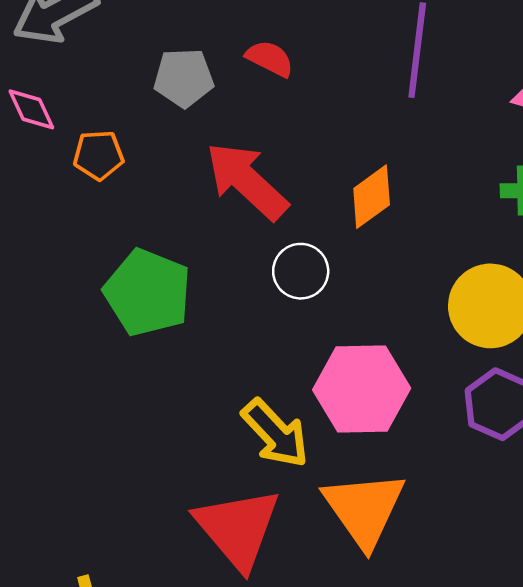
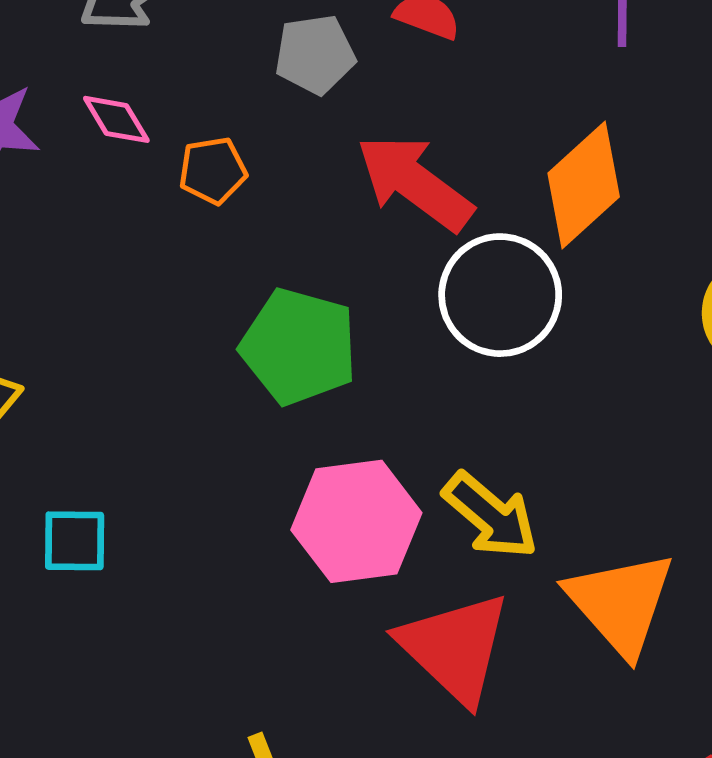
orange diamond: (372, 197) -> (584, 185), size x1.4
white circle: (301, 271) -> (500, 295), size x1.6
pink hexagon: (362, 389) -> (356, 521), moved

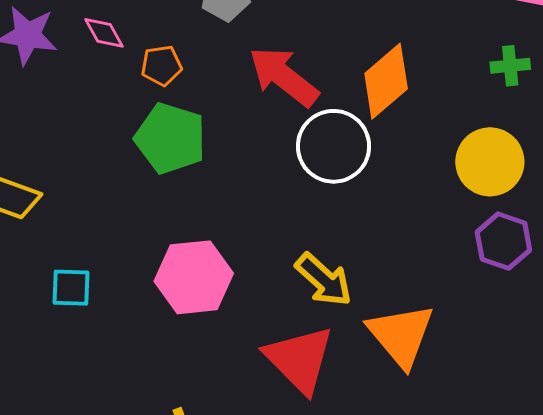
green pentagon: (299, 347) -> (170, 138), moved
pink hexagon: (356, 521) -> (194, 277), moved

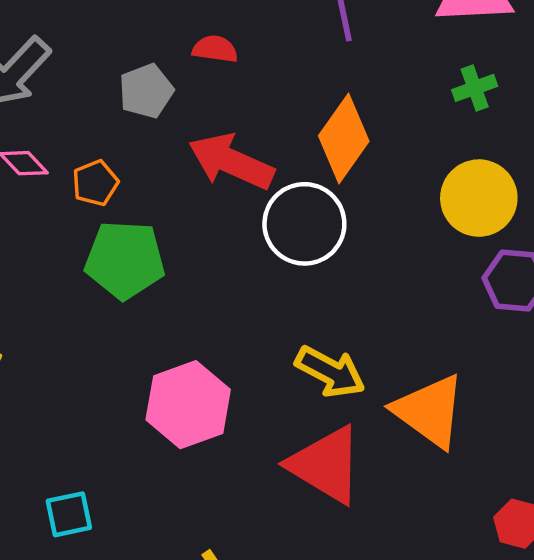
cyan square: (71, 288) -> (69, 514), moved

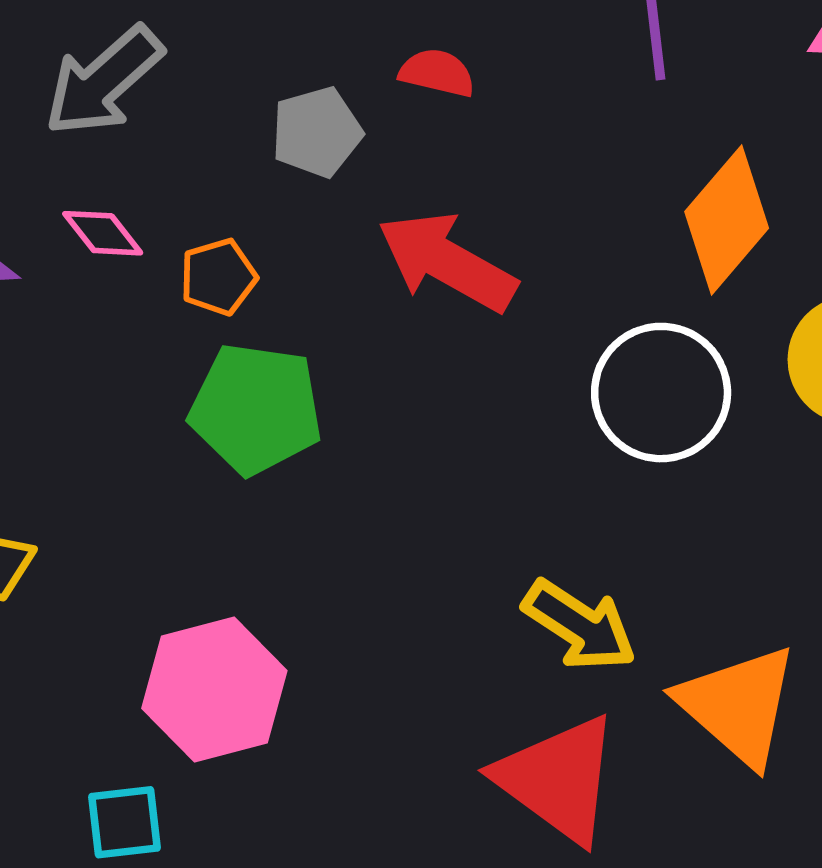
orange diamond: (344, 138) -> (727, 220), moved
white circle: (304, 224) -> (661, 393), moved
pink hexagon: (188, 405) -> (214, 690), moved

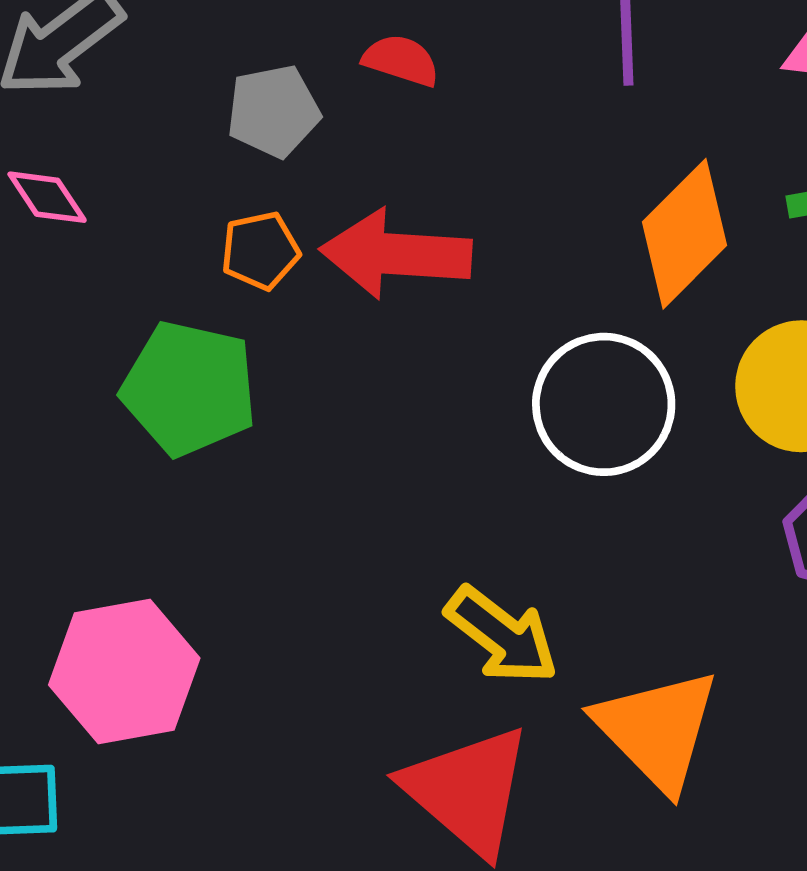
red arrow: (447, 262) -> (396, 254), turned -30
orange pentagon: (218, 277) -> (260, 251), moved

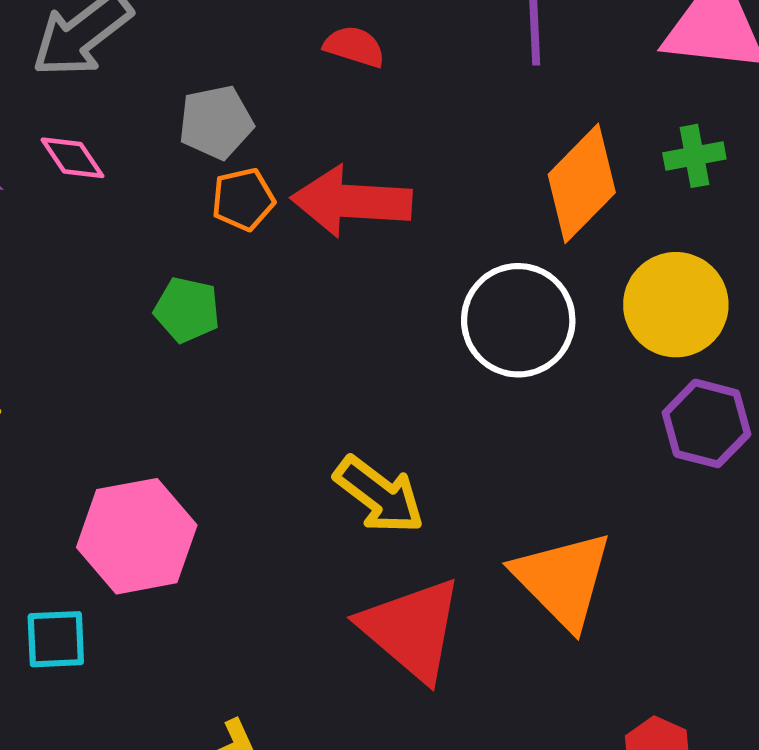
gray pentagon: (273, 111) -> (216, 122), moved
green pentagon: (189, 388) -> (187, 310), size x0.6
yellow arrow: (502, 635) -> (379, 495), moved

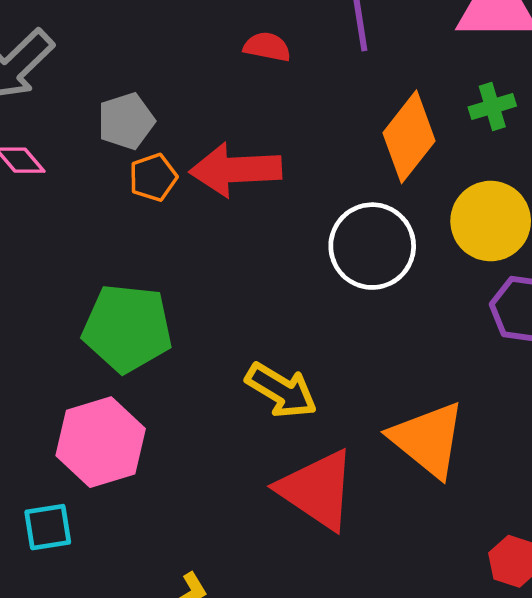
red semicircle: (354, 47) -> (267, 47), moved
green pentagon: (187, 310) -> (127, 328), moved, size x1.8

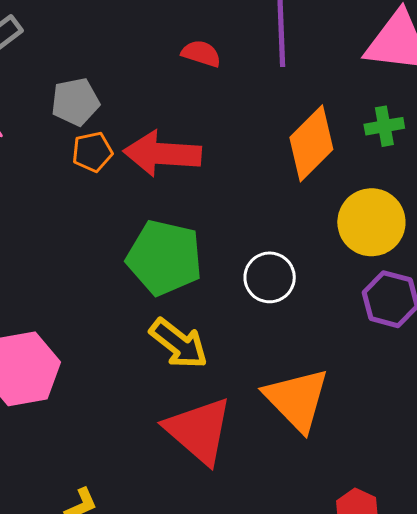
white circle: (372, 246) -> (270, 277), moved, size x0.7
green pentagon: (127, 328) -> (165, 258), moved

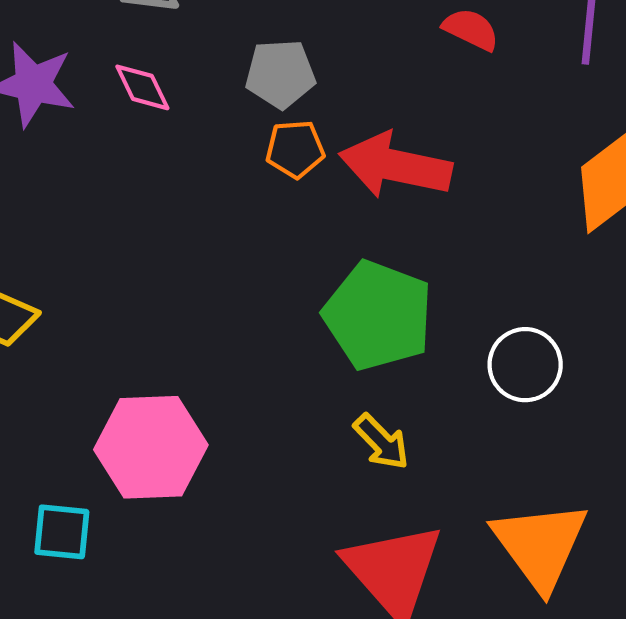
yellow arrow: (179, 344) -> (381, 442), size x0.7

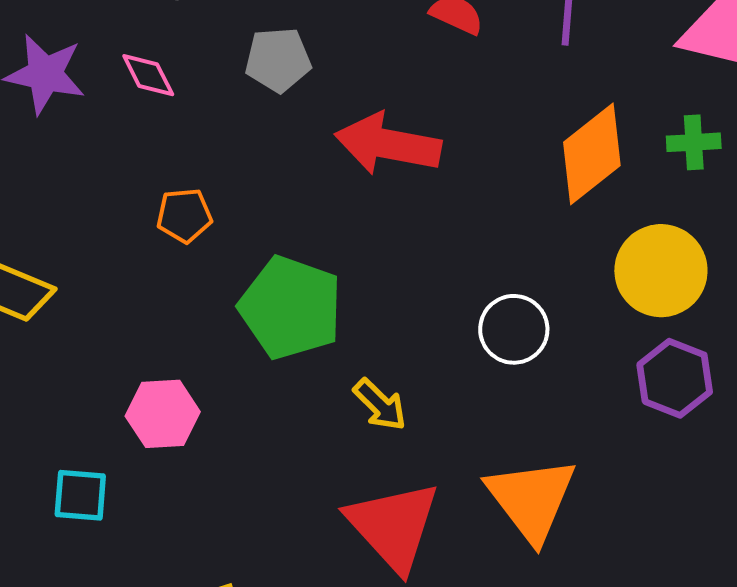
orange pentagon: (295, 149) -> (184, 215), moved
green pentagon: (378, 315) -> (291, 308), moved
pink hexagon: (151, 447) -> (163, 414), size x0.7

